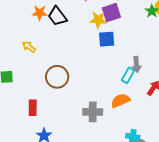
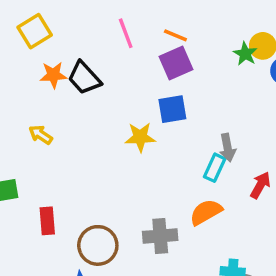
yellow star: (98, 20) -> (140, 137), moved
brown circle: (57, 77) -> (98, 245), moved
red rectangle: (33, 108) -> (47, 221), moved

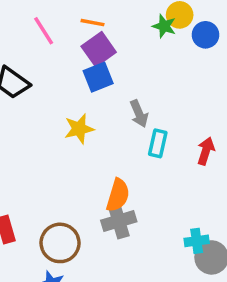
blue square: (172, 109) -> (98, 77), moved
gray arrow: (228, 148) -> (139, 114), moved
orange semicircle: (206, 212) -> (118, 195), moved, turned 148

